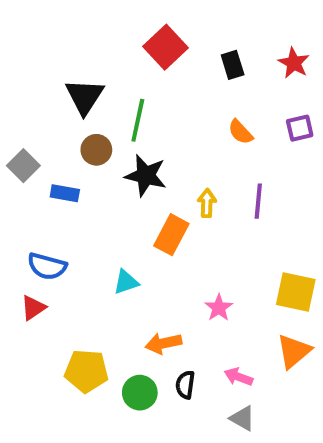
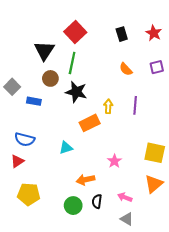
red square: (165, 47) -> (75, 32), moved
orange rectangle: (171, 235) -> (90, 123), turned 36
yellow pentagon: (86, 371) -> (29, 194), moved

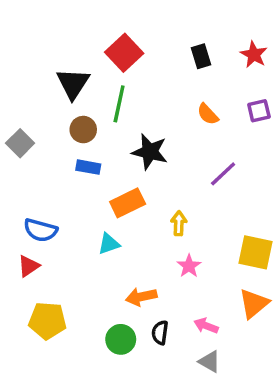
black star: (76, 92) -> (150, 152), moved
blue rectangle: (34, 101) -> (88, 167), moved
purple line: (135, 105) -> (223, 174), turned 42
yellow arrow: (108, 106) -> (179, 223), moved
orange rectangle: (90, 123) -> (128, 203), moved

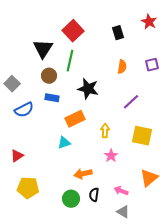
red star: (254, 54) -> (149, 22), moved
orange semicircle: (208, 114) -> (122, 67), turned -128
blue semicircle: (41, 230) -> (24, 110), moved, turned -42
yellow square: (256, 252) -> (142, 136), moved

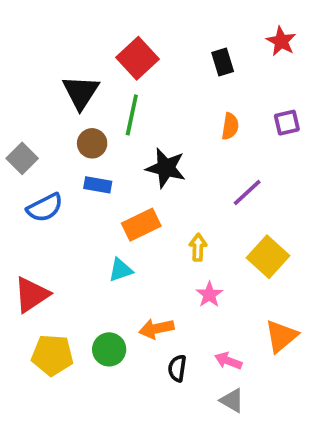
yellow square: (142, 136) -> (268, 257), turned 30
red triangle: (17, 156) -> (32, 295), size x1.5
green circle: (71, 199) -> (109, 349), moved

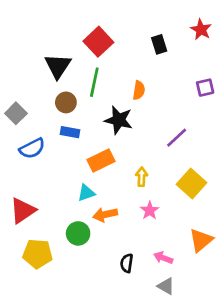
orange semicircle: (230, 126) -> (139, 90), moved
orange arrow: (156, 329) -> (105, 215), moved
green circle: (109, 349) -> (78, 233), moved

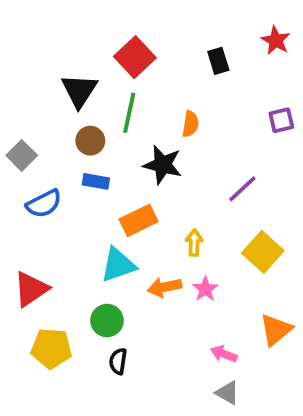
cyan triangle: (86, 193) -> (118, 265), size x1.5
orange arrow: (105, 215) -> (164, 287), moved
black semicircle: (127, 263) -> (118, 361), moved

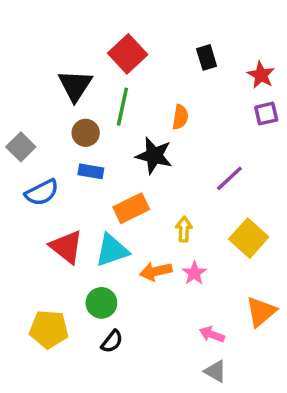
red star: (276, 41) -> (261, 75), moved
red triangle: (31, 289) -> (66, 247), moved, turned -48
black semicircle: (118, 361) -> (112, 341), turned -150

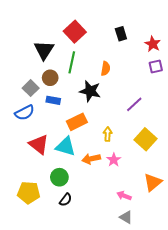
gray square: (21, 147) -> (31, 88), moved
cyan triangle: (112, 250) -> (66, 146), turned 35

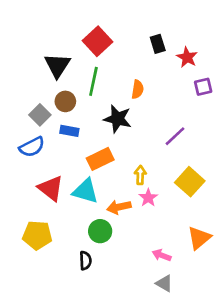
red star: (153, 44) -> (187, 57), moved
pink star: (114, 160) -> (148, 198), moved
green circle: (59, 177) -> (100, 231), moved
yellow pentagon: (29, 193) -> (37, 235), moved
black semicircle: (66, 200) -> (85, 261), turned -40

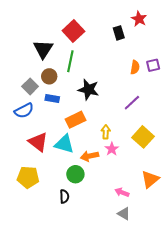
red star: (187, 57) -> (139, 19), moved
orange semicircle: (138, 89) -> (135, 67), moved

